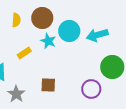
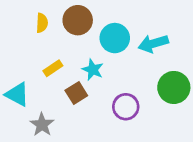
cyan star: (48, 41) -> (93, 70), moved
brown square: (48, 85) -> (76, 93), moved, turned -35
purple circle: (91, 89) -> (126, 107), moved

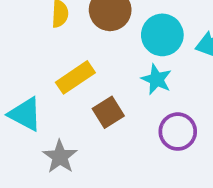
yellow rectangle: (53, 68) -> (75, 77), size x1.4
cyan star: (93, 70) -> (157, 79), moved

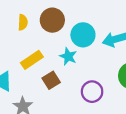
cyan star: (157, 79) -> (68, 56), moved

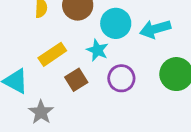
purple circle: (92, 92) -> (121, 78), moved

